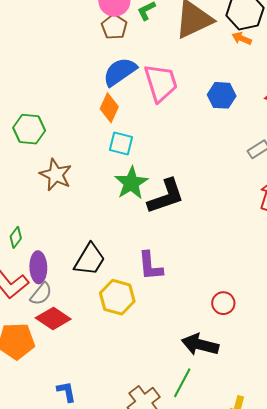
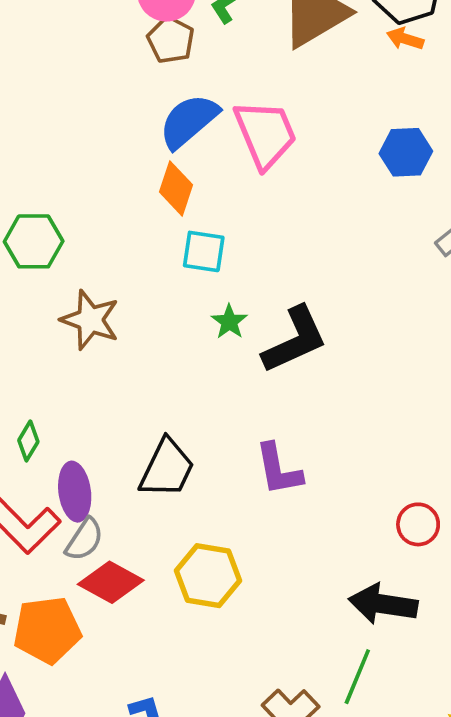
blue hexagon: (222, 95) -> (406, 152), moved
green star: (131, 183) -> (229, 322), size x0.6
yellow hexagon: (117, 297) -> (208, 576), moved

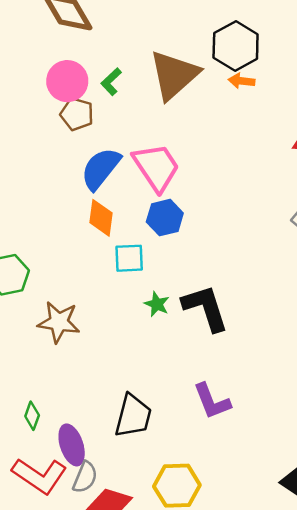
blue hexagon: (406, 152) -> (165, 218), moved
black L-shape: (295, 340) -> (205, 308), turned -72

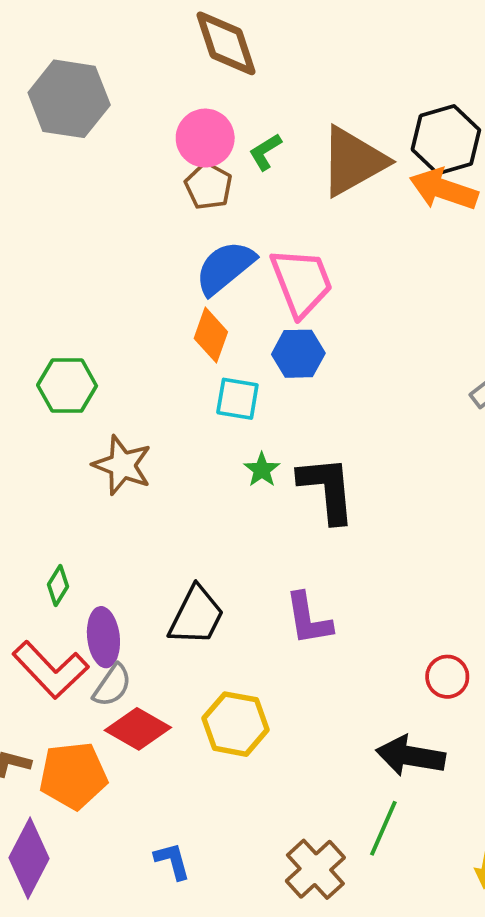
orange arrow: (242, 81) -> (444, 189), size x1.8

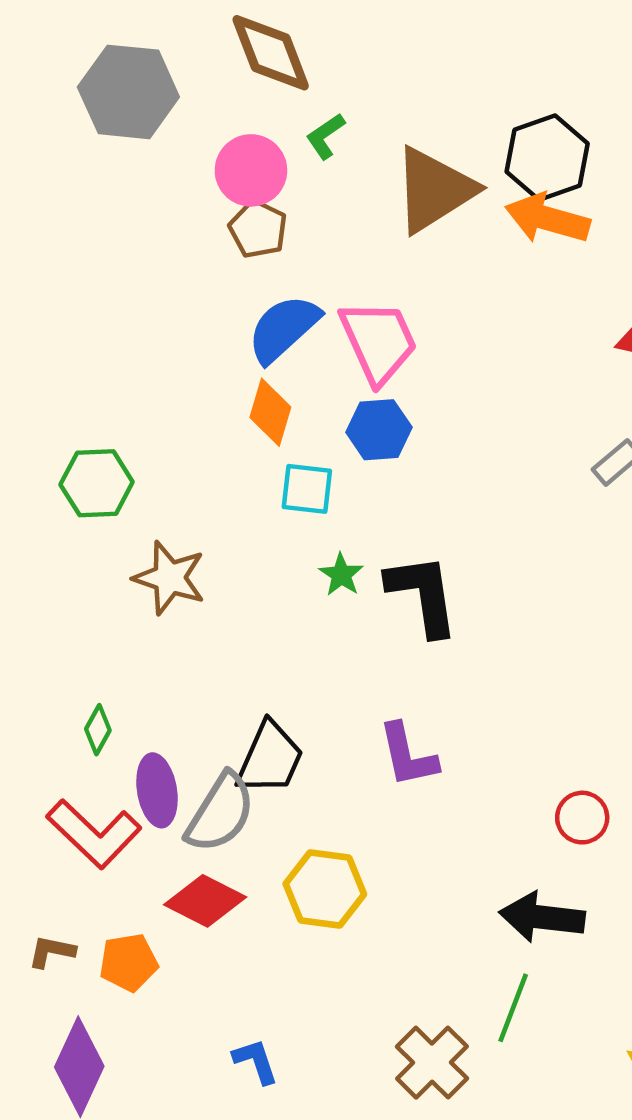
gray hexagon: (69, 99) -> (128, 92), moved
green L-shape: (265, 152) -> (325, 136), moved
gray semicircle: (112, 685) -> (220, 813), moved, size x1.5
orange pentagon: (73, 776) -> (129, 962), size x0.7

